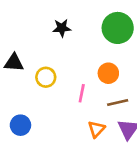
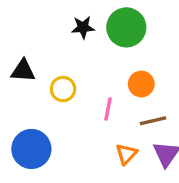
green circle: (118, 28) -> (126, 27), moved
blue circle: (20, 125) -> (31, 149), size x1.5

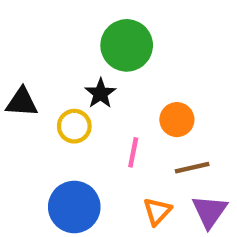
black star: (83, 27) -> (100, 93), moved, turned -30
green circle: (126, 27) -> (127, 45), moved
blue circle: (31, 149) -> (74, 207), moved

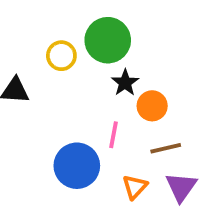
black star: (100, 93) -> (125, 83), moved
yellow circle: (74, 126) -> (61, 56), moved
blue circle: (74, 207) -> (77, 166), moved

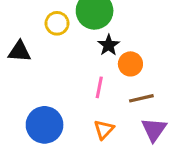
blue circle: (77, 166) -> (45, 125), moved
orange triangle: (135, 187) -> (104, 130), moved

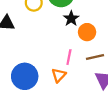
pink line: (99, 87) -> (69, 57), moved
orange triangle: (104, 130) -> (59, 75), moved

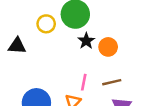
orange circle: (87, 32) -> (108, 47), moved

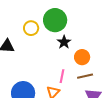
orange circle: (108, 47) -> (82, 57), moved

